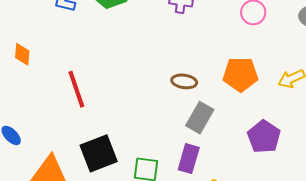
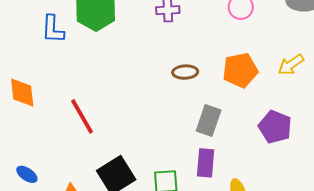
orange diamond: (22, 54) -> (22, 92), size x1.4
brown ellipse: (184, 81) -> (185, 72), moved

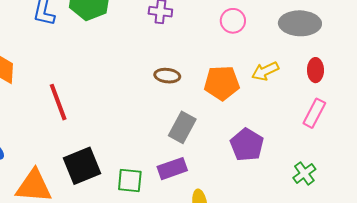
yellow arrow: (291, 65) -> (265, 71), moved
purple rectangle: (206, 163) -> (172, 169), turned 56

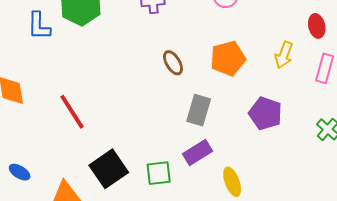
yellow arrow: (265, 71) -> (284, 55), moved, turned -32
brown ellipse: (167, 76) -> (173, 63), turned 65

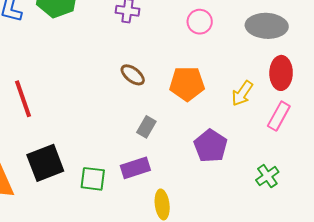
red ellipse: (317, 26) -> (281, 73), size x1.4
brown ellipse: (173, 63) -> (133, 75), turned -35
gray rectangle: (199, 110) -> (146, 127), size x0.7

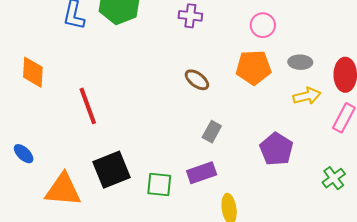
gray ellipse: (267, 26) -> (300, 62), moved, size x0.6
orange pentagon: (187, 84) -> (253, 67), moved
yellow arrow: (242, 93) -> (307, 96), turned -136

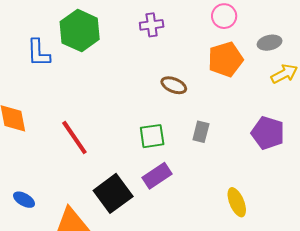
purple rectangle: (202, 173) -> (157, 176), moved
green square: (159, 185) -> (152, 136), moved

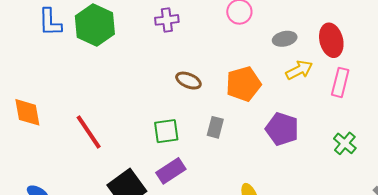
blue L-shape: (39, 53) -> (50, 22), moved
orange pentagon: (226, 59) -> (244, 84), moved

